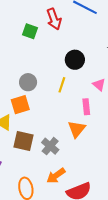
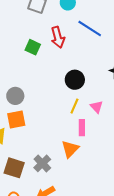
gray circle: (28, 82) -> (15, 96), moved
yellow line: (62, 85) -> (74, 106), moved
brown square: (23, 141) -> (14, 168), moved

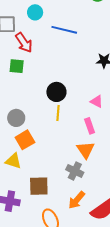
red arrow: (58, 37) -> (24, 43), moved
black circle: (75, 80) -> (56, 92), moved
yellow line: (74, 106) -> (58, 113), moved
gray cross: (42, 163) -> (75, 171), moved

